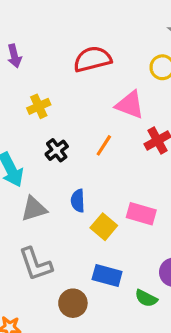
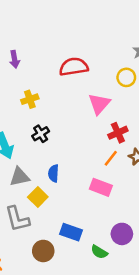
pink triangle: (130, 105) -> (99, 104), turned 45
orange line: (104, 145) -> (111, 158), moved
yellow square: (104, 227) -> (38, 197), moved

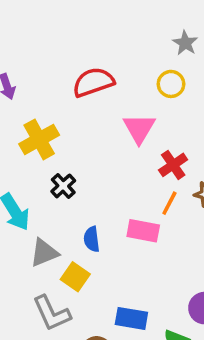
yellow cross: (30, 99) -> (39, 139), size x1.5
pink rectangle: (101, 187) -> (143, 231), moved

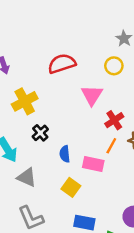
blue semicircle: (92, 239) -> (65, 154), moved
gray triangle: (44, 253) -> (27, 177), turned 45
yellow square: (75, 277) -> (71, 187), moved

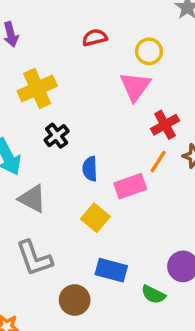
red semicircle: (62, 64) -> (95, 38), size x0.6
yellow circle: (114, 66) -> (149, 51), moved
pink rectangle: (93, 164) -> (130, 186), turned -35

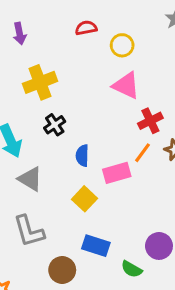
red semicircle: (95, 38) -> (86, 28), moved
yellow circle: (149, 51) -> (122, 45), moved
pink triangle: (135, 86) -> (126, 86), turned -44

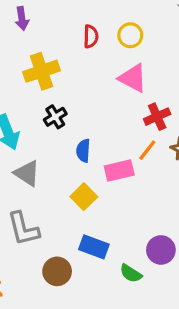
red semicircle: (86, 28) -> (91, 36), moved, turned 100

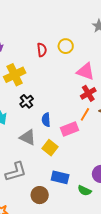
pink triangle: (133, 78) -> (86, 71), moved
gray triangle: (27, 173) -> (28, 137), moved
gray L-shape: (23, 229) -> (16, 172), turned -85

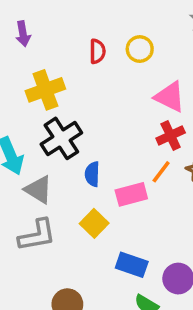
black cross: (27, 101) -> (61, 138), size x1.6
gray triangle: (28, 137) -> (38, 190), moved
gray L-shape: (16, 172) -> (37, 235), moved
blue rectangle: (60, 177) -> (132, 265), moved

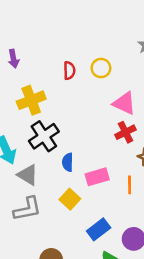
orange line: (161, 172) -> (130, 185), moved, turned -36
blue rectangle: (132, 265) -> (99, 229), turned -55

